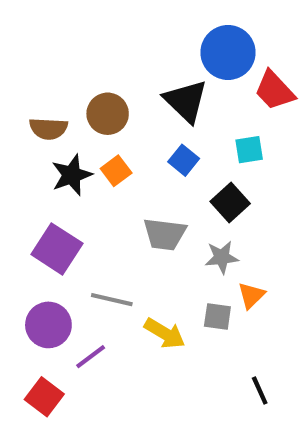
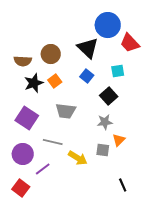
gray trapezoid: (165, 234) -> (66, 111), moved

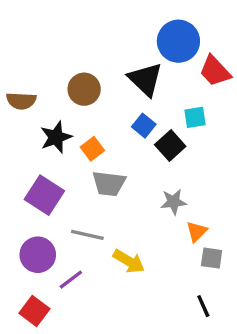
brown semicircle: (23, 61) -> (21, 101), moved
orange square: (55, 81) -> (92, 149), moved
black square: (109, 96) -> (170, 145), moved
gray square: (103, 150) -> (212, 258), moved

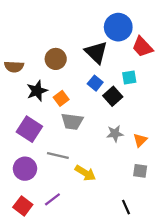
orange triangle: (197, 232) -> (140, 140), moved
purple line: (71, 280) -> (52, 199), moved
black line: (203, 306) -> (126, 207), moved

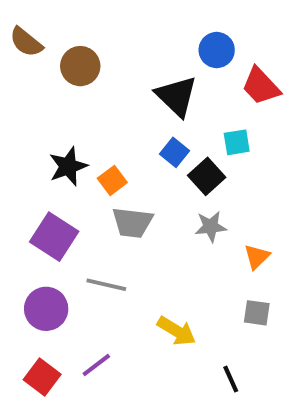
blue circle: (118, 27) -> (217, 50), size x0.7
brown circle: (56, 59) -> (80, 66), moved
brown semicircle: (14, 67) -> (26, 42), moved, turned 36
gray star: (115, 134) -> (211, 227), moved
yellow arrow: (85, 173) -> (177, 331), moved

